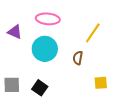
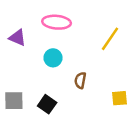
cyan circle: (45, 49) -> (53, 58), size x0.6
brown semicircle: (78, 58) -> (80, 80), moved

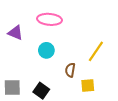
yellow line: (110, 39) -> (96, 51), moved
yellow square: (120, 98) -> (88, 85), moved

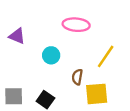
pink ellipse: (49, 19) -> (76, 25), moved
yellow square: (88, 85) -> (97, 94), size x1.5

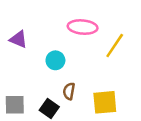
yellow line: (106, 56) -> (115, 46), moved
brown semicircle: (77, 77) -> (69, 91), moved

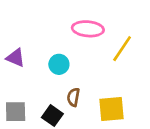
purple triangle: (18, 39) -> (16, 58), moved

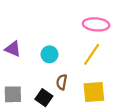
pink ellipse: (88, 29) -> (96, 24), moved
yellow line: (122, 49) -> (92, 54), moved

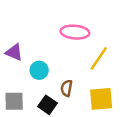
pink ellipse: (96, 24) -> (75, 32), moved
cyan circle: (49, 54) -> (39, 70), moved

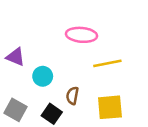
yellow line: (99, 58) -> (107, 63), turned 45
gray square: (14, 101) -> (16, 110), turned 30

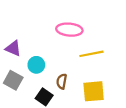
gray square: (16, 110) -> (13, 80), moved

